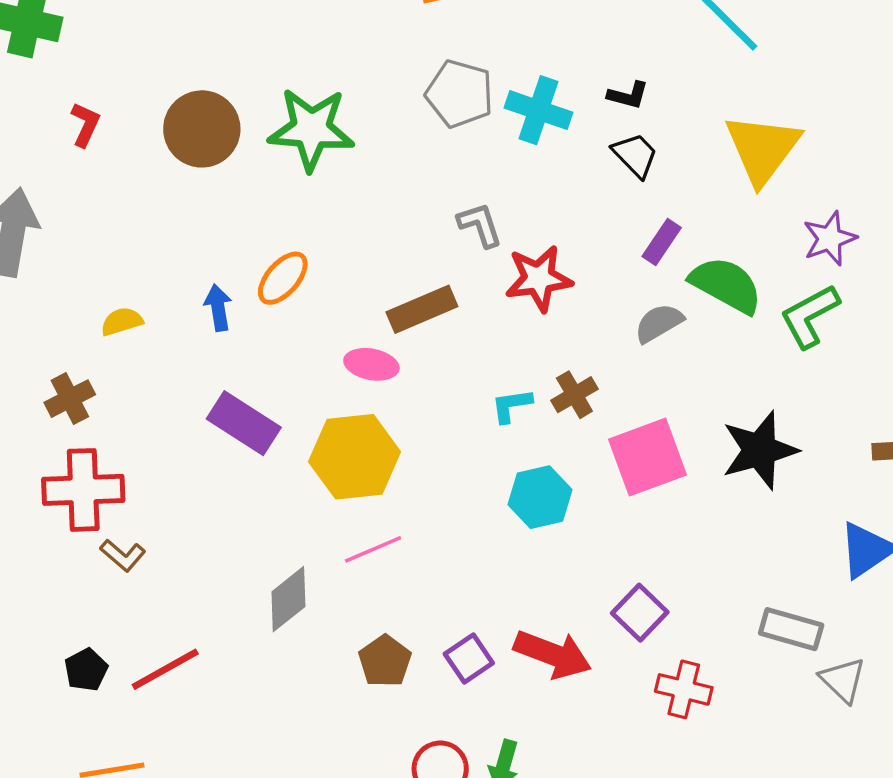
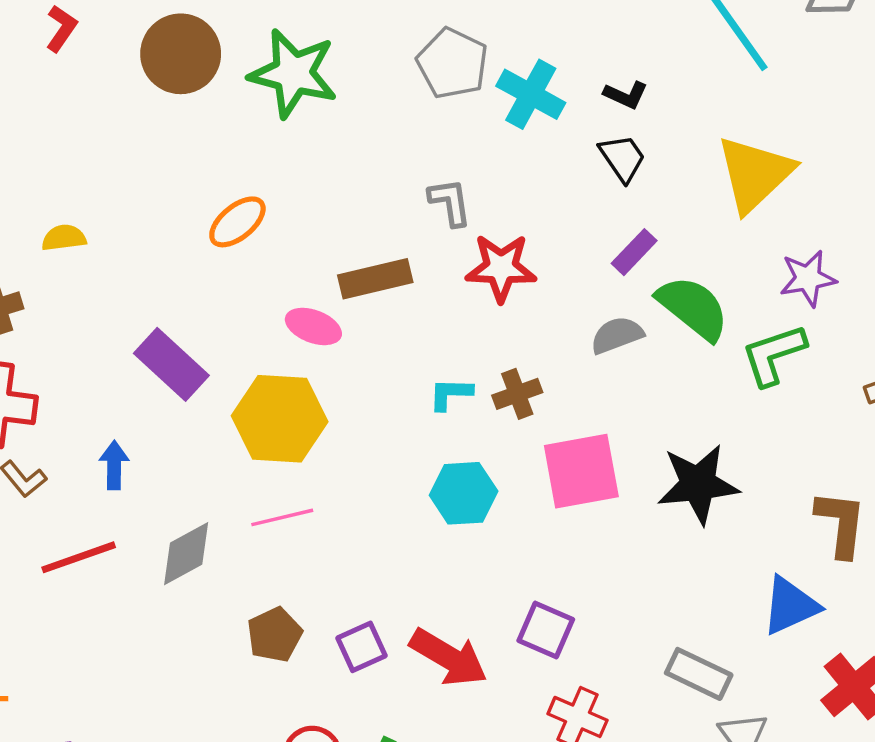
blue arrow: (218, 308) -> (114, 465), moved
purple square: (640, 613) -> (546, 630), turned -30
red line: (165, 669) -> (79, 557), moved

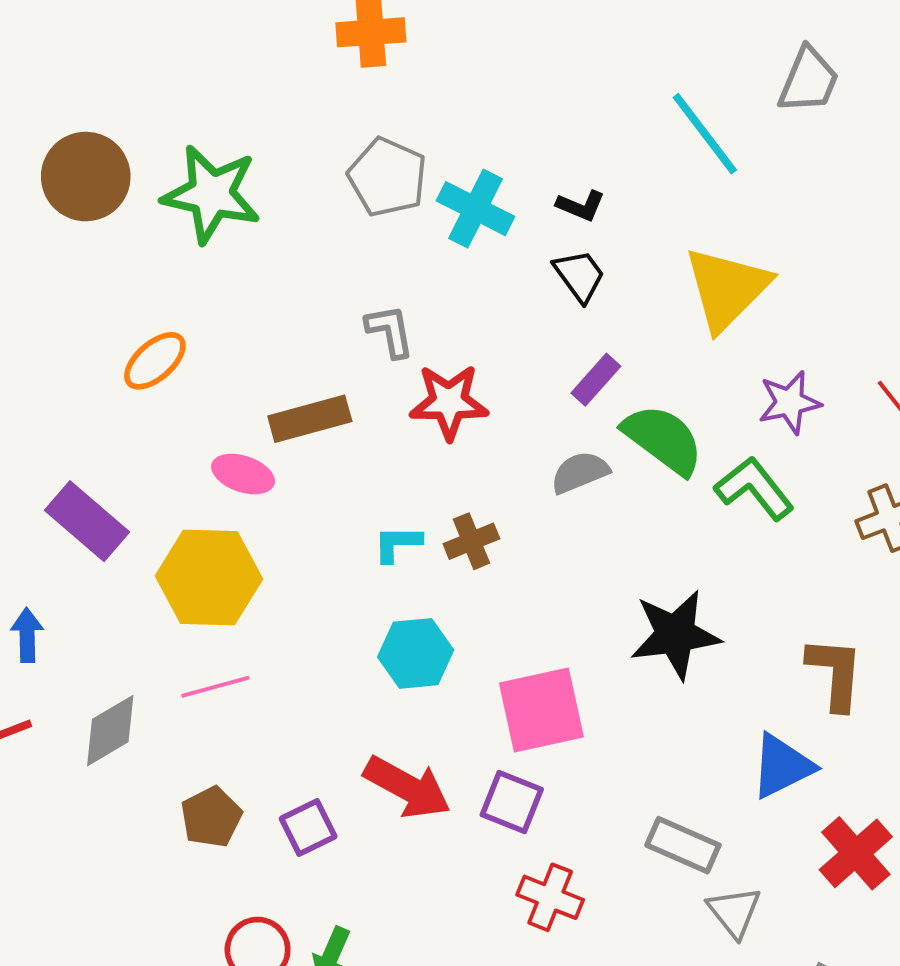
green L-shape: (774, 355) -> (754, 488), turned 72
pink square: (581, 471) -> (541, 710), moved
red arrow: (449, 657) -> (407, 787), moved

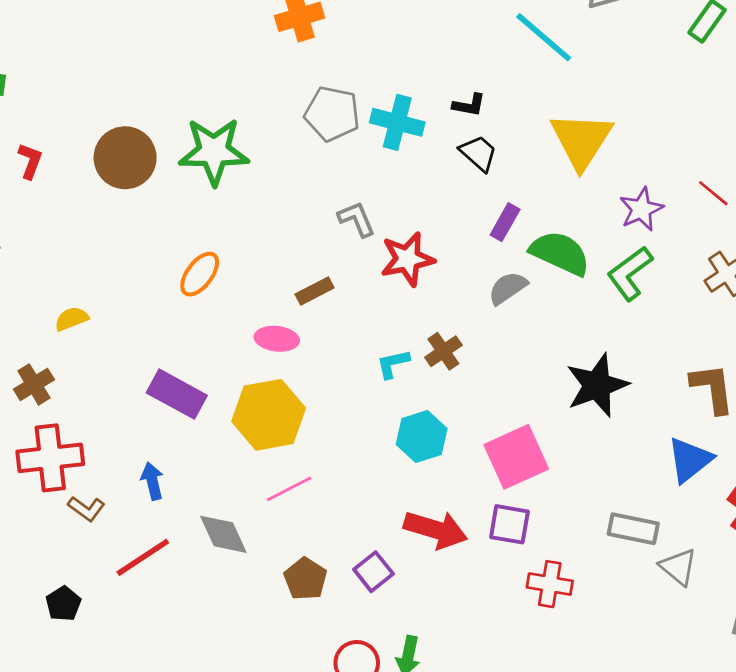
brown rectangle: (310, 419) -> (315, 291), size x0.7
green L-shape: (754, 488) -> (630, 273), turned -76
gray diamond: (110, 731) -> (223, 534), turned -72

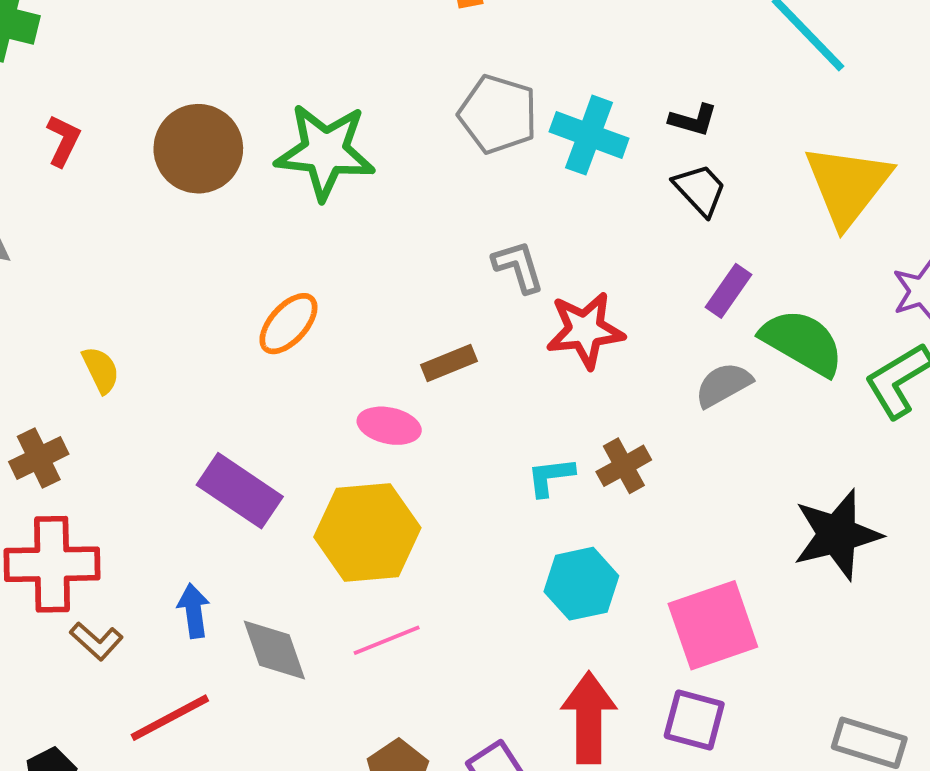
yellow semicircle: (72, 319) -> (101, 370), turned 80
red arrow: (436, 530) -> (589, 718), turned -112
gray diamond: (223, 534) -> (274, 650), moved

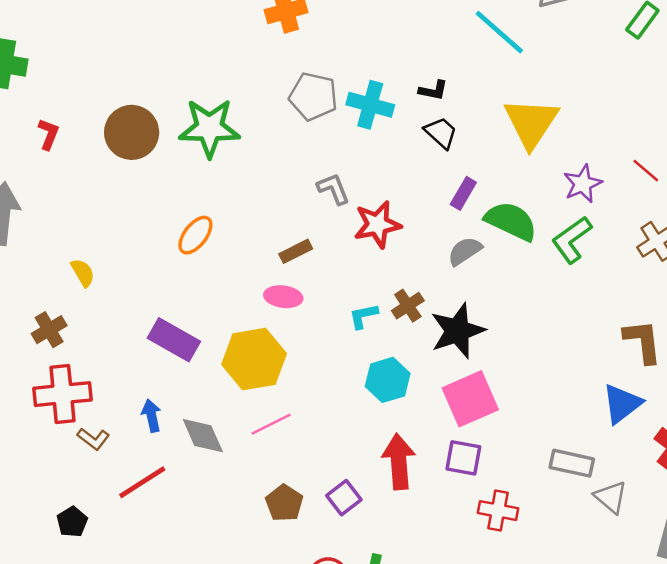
pink ellipse: (389, 426) -> (283, 297), moved
black star: (837, 535) -> (457, 331), moved

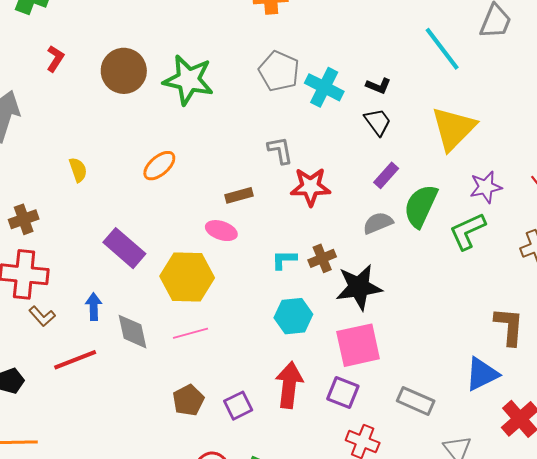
green semicircle: (511, 221) -> (421, 206), turned -102
yellow semicircle: (83, 273) -> (78, 170), moved
gray rectangle: (572, 463) -> (416, 401), moved

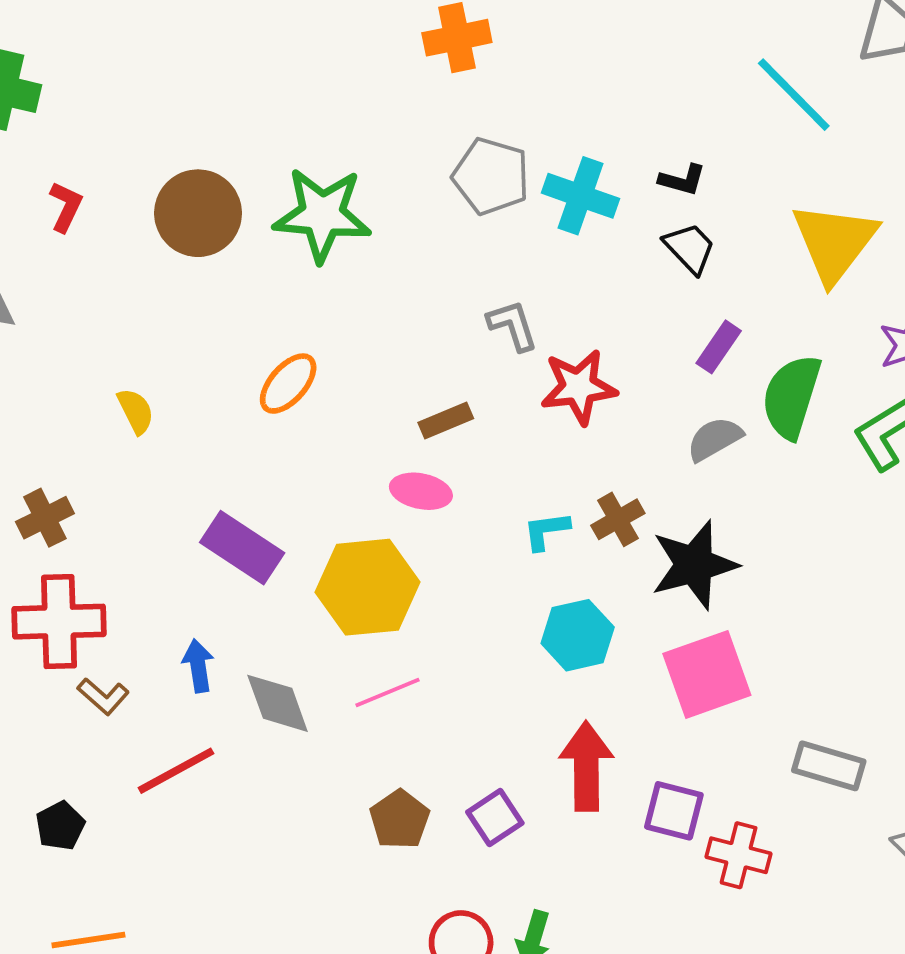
purple square: (343, 393) -> (674, 811), moved

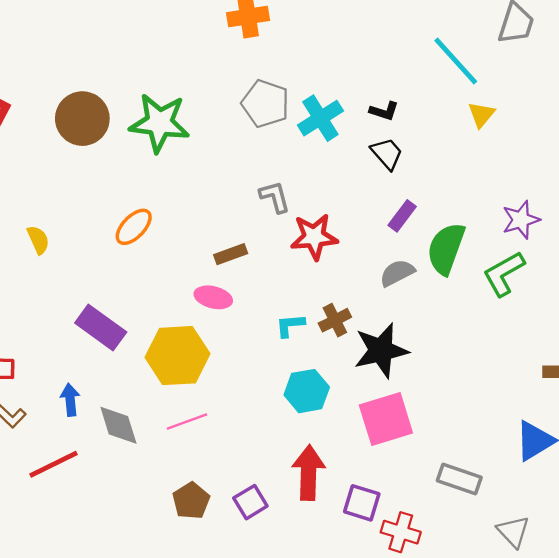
cyan cross: (580, 196) -> (320, 118), turned 36
yellow triangle: (834, 242) -> (481, 115), moved, size x0.5

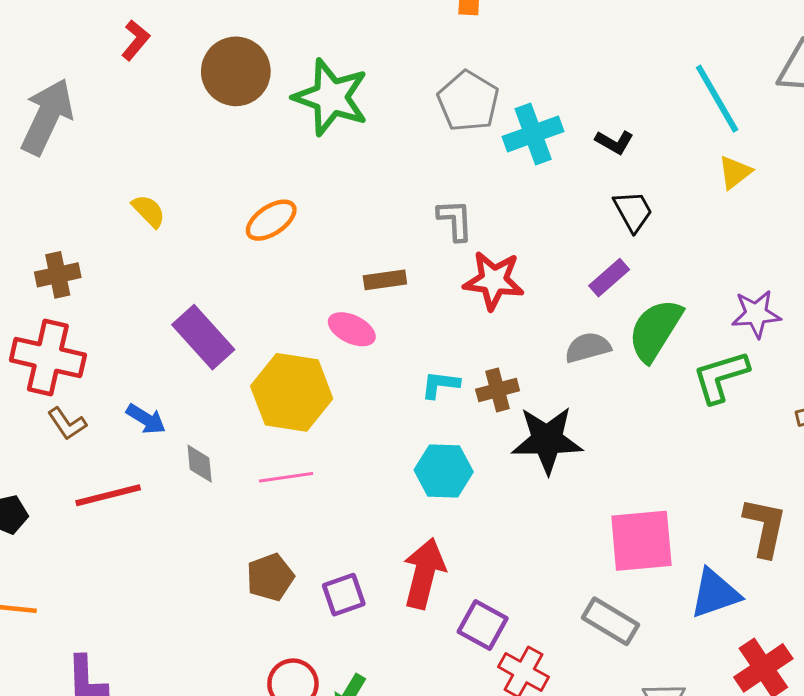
black trapezoid: (387, 154) -> (633, 211), moved
yellow semicircle: (38, 240) -> (149, 211), turned -32
blue arrow: (70, 400) -> (146, 419), turned 116
pink square: (386, 419) -> (641, 541), moved
gray diamond: (118, 425) -> (200, 464), size x0.7

